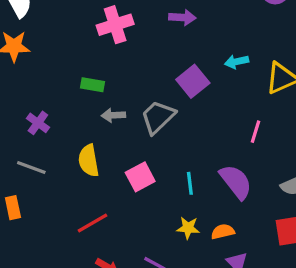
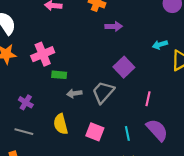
pink cross: (115, 25) -> (43, 54), moved
cyan arrow: (237, 62) -> (160, 45), moved
pink line: (255, 132) -> (148, 99), moved
pink square: (140, 177) -> (95, 132), turned -36

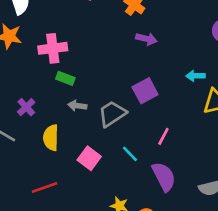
purple cross: (26, 102) -> (26, 107), moved
cyan line: (127, 133) -> (130, 154), moved, turned -48

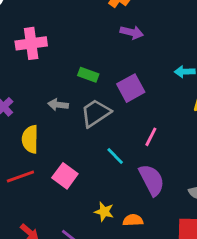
green rectangle: (65, 78) -> (88, 75), moved
pink square: (89, 158) -> (65, 176), moved
red line: (45, 188) -> (20, 177), moved

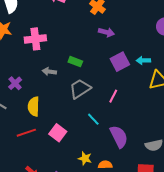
purple square: (131, 88) -> (120, 62), moved
gray arrow: (58, 105) -> (49, 72), moved
pink line: (151, 137) -> (113, 96), moved

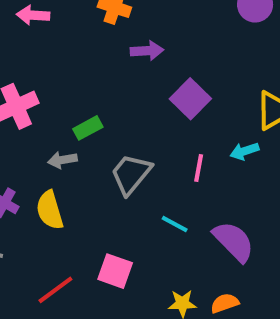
cyan arrow: (143, 60) -> (244, 151), moved
green rectangle: (75, 62) -> (88, 128), moved, turned -32
yellow semicircle: (34, 107) -> (50, 210), moved

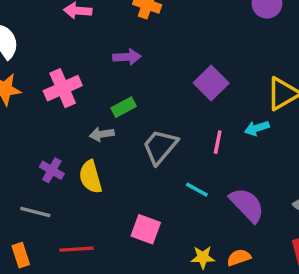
purple arrow: (147, 51) -> (127, 57), moved
red line: (55, 290) -> (76, 249), moved, turned 32

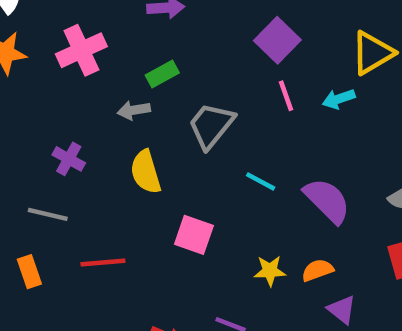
pink line: (218, 142) -> (286, 96), moved, turned -30
yellow semicircle: (90, 177) -> (146, 172), moved

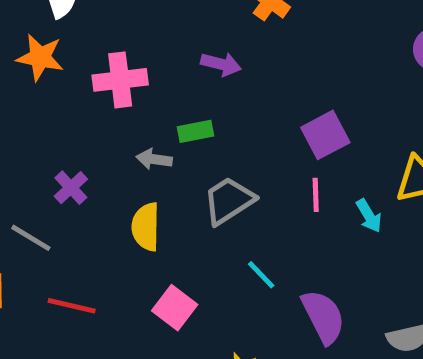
cyan arrow: (339, 99) -> (369, 216), turned -120

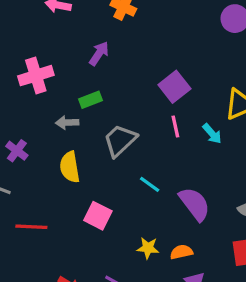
purple arrow: (221, 64) -> (99, 53), turned -60

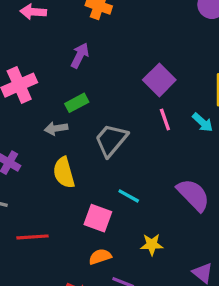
cyan line: (150, 184) -> (129, 196), moved
orange semicircle: (181, 252) -> (100, 257), moved

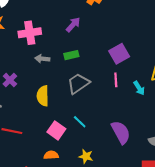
green rectangle: (77, 103) -> (71, 55), moved
gray arrow: (56, 128) -> (42, 59), moved

